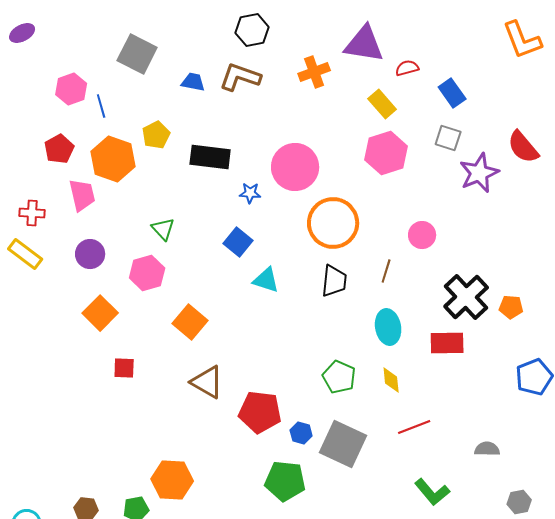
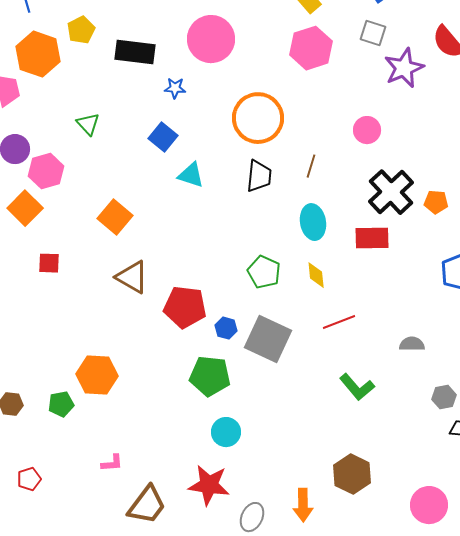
pink circle: (295, 167) -> (211, 39), moved
pink circle: (422, 235) -> (367, 130), moved
pink hexagon: (147, 273) -> (46, 171), moved

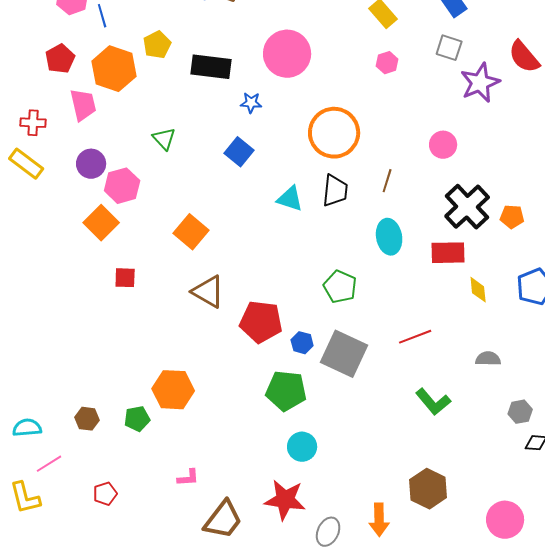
pink hexagon: (311, 48) -> (387, 63), size x0.5
cyan triangle: (191, 175) -> (290, 199), moved
yellow diamond: (316, 275) -> (478, 290), moved

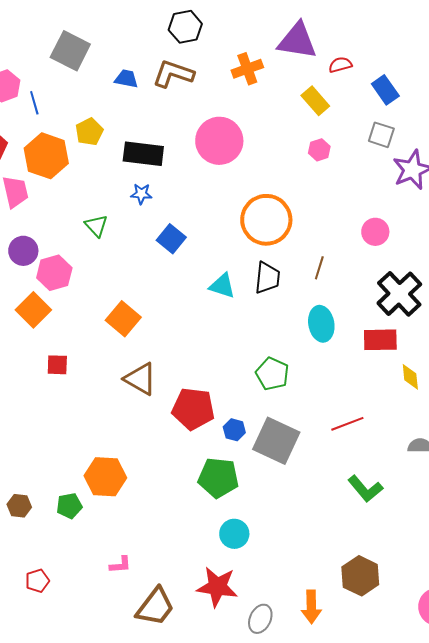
blue star: (251, 103) -> (141, 194), moved

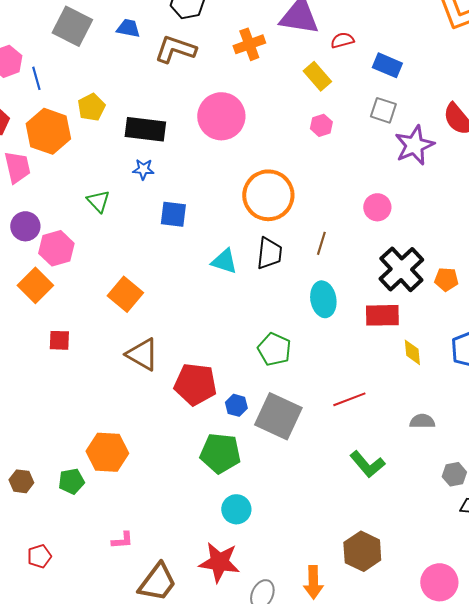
blue trapezoid: (126, 79) -> (128, 28), moved
blue rectangle: (385, 90) -> (387, 65), turned -32
blue square: (171, 239) -> (173, 214), turned -32

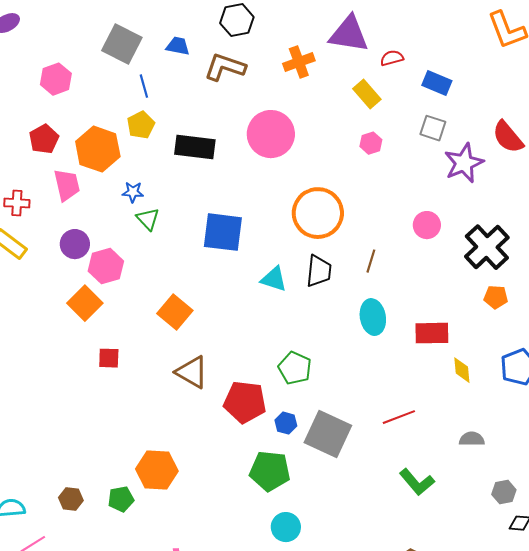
blue line: (36, 78) -> (144, 86), moved
blue star: (143, 169) -> (133, 192), moved
blue square: (173, 214) -> (223, 232), size x1.5
black cross: (401, 269) -> (487, 247), moved
green pentagon: (274, 349) -> (295, 368), moved

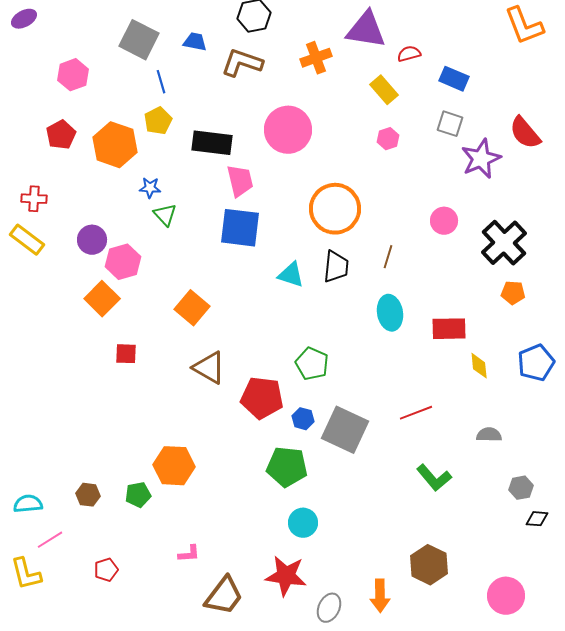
pink trapezoid: (67, 185) -> (240, 181), moved

